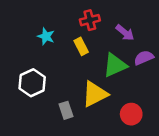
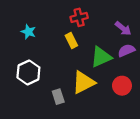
purple arrow: (125, 33) -> (123, 28), moved
cyan star: (46, 36) -> (28, 32), moved
red circle: (131, 114) -> (122, 86), moved

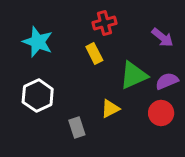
cyan star: (28, 32) -> (38, 42), size x1.5
purple semicircle: (126, 50) -> (167, 81), moved
yellow triangle: (83, 82) -> (110, 109), size x0.6

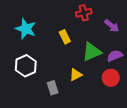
red cross: (104, 23) -> (84, 13), moved

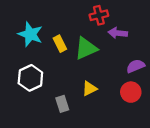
purple arrow: (112, 26) -> (118, 33), moved, turned 147
yellow rectangle: (65, 37) -> (60, 44), moved
green triangle: (92, 52) -> (86, 48), moved

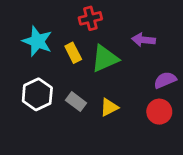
red cross: (99, 15) -> (90, 18), moved
gray rectangle: (62, 104) -> (76, 102), moved, turned -35

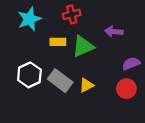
cyan star: (37, 41) -> (29, 19), moved, turned 30
yellow rectangle: (73, 53) -> (58, 42), turned -63
gray rectangle: (76, 102) -> (60, 81), size x1.5

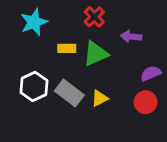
red cross: (72, 14) -> (94, 17), moved, turned -30

